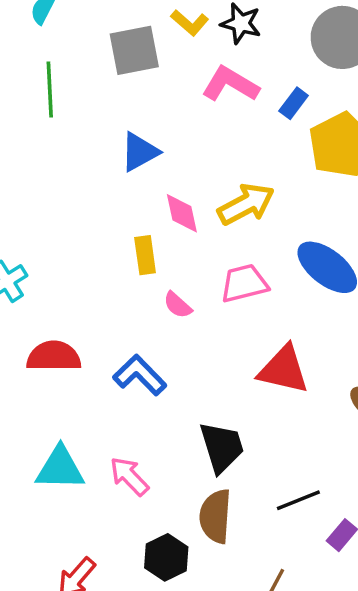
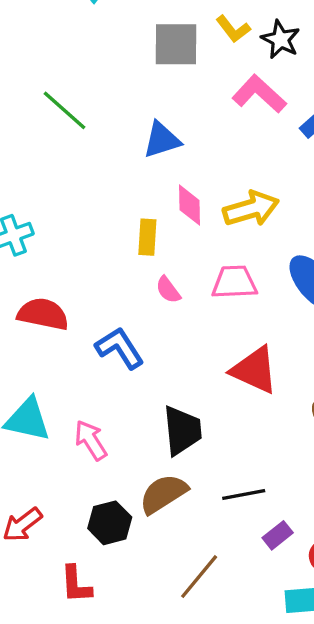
green line: (50, 89) -> (65, 110), moved, turned -57
brown semicircle: (215, 516) -> (163, 494), turned 42

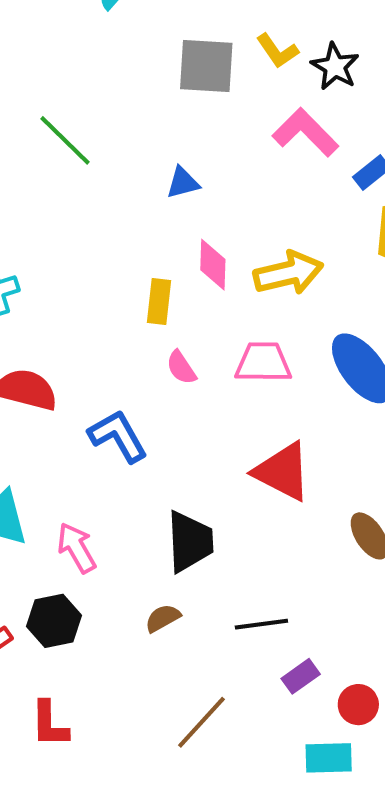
blue triangle: (162, 140) -> (183, 183), size x0.7
brown semicircle: (163, 494) -> (163, 618), size x0.6
black hexagon: (110, 523) -> (54, 621), moved

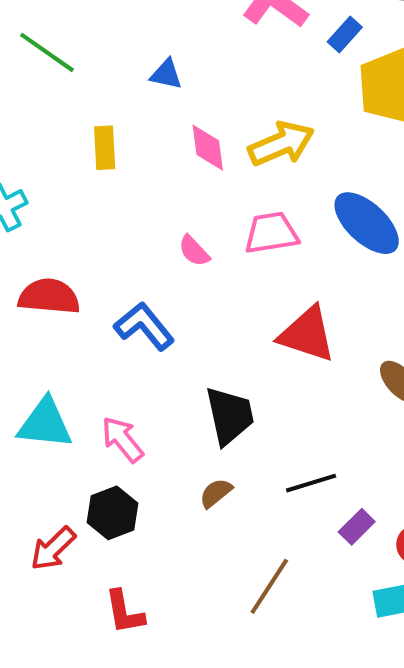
blue triangle: (183, 183) -> (166, 74), turned 36
yellow rectangle: (159, 301) -> (105, 148), moved

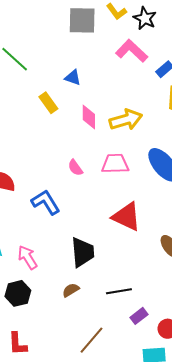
yellow rectangle: (105, 148) -> (48, 103), moved, turned -40

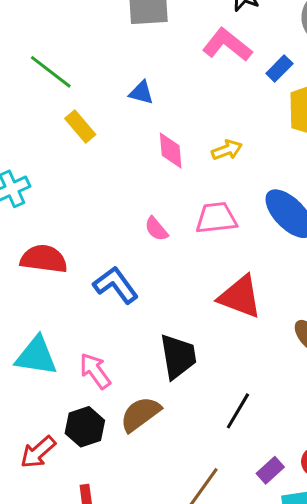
yellow rectangle: (48, 103) -> (80, 126), moved
yellow arrow: (126, 120) -> (227, 150), size x0.6
brown semicircle: (71, 290) -> (140, 414), moved, size x1.6
black line: (119, 291) -> (238, 411), turned -45
purple rectangle: (139, 316) -> (270, 470), moved

